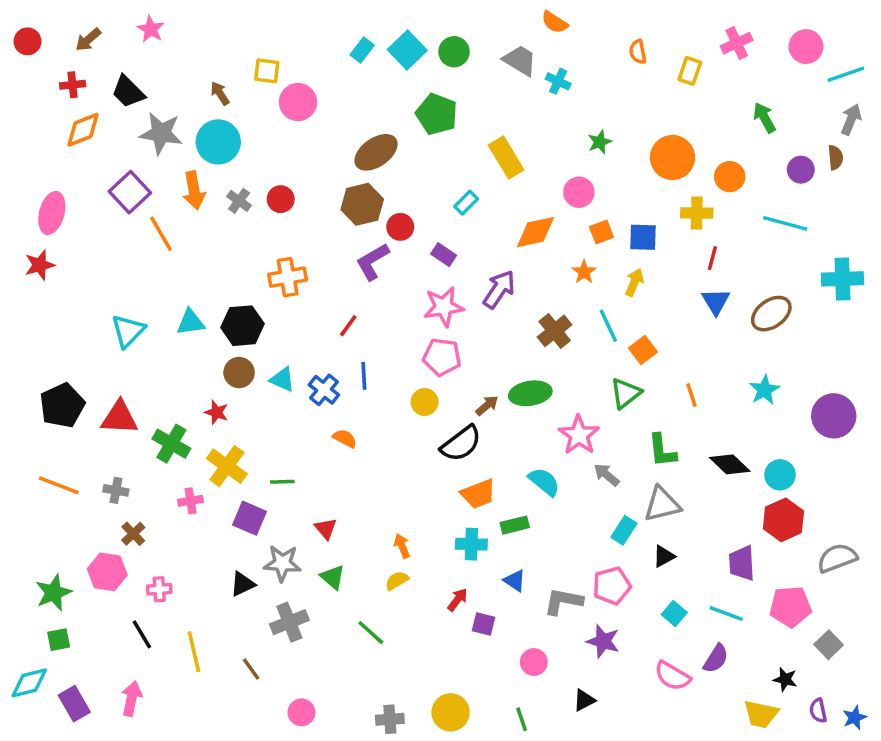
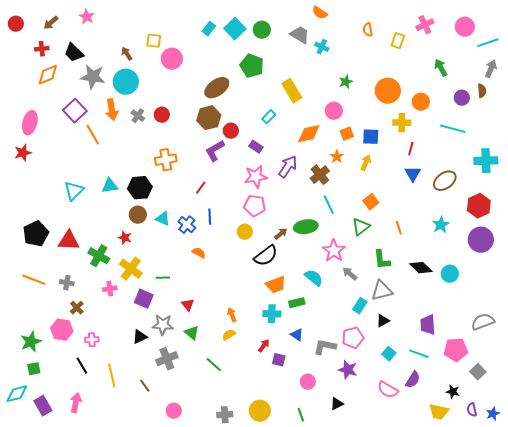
cyan line: (608, 326) -> (329, 205), moved
brown cross: (555, 331) -> (320, 175), moved
red hexagon: (783, 520) -> (479, 206), moved

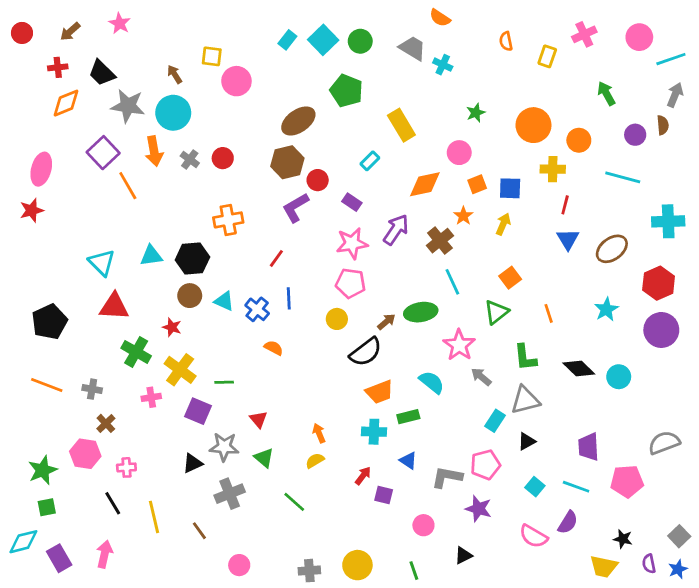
cyan triangle: (74, 191) -> (102, 263), turned -30
red triangle: (69, 241) -> (114, 307), moved
gray square: (478, 372) -> (679, 536), moved

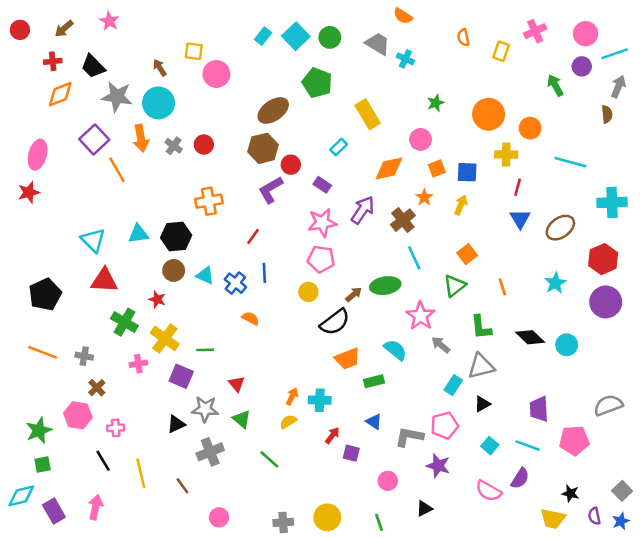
purple circle: (635, 135) -> (582, 66), moved
cyan cross: (374, 432) -> (320, 400), moved
orange arrow: (319, 433) -> (292, 396), turned 48

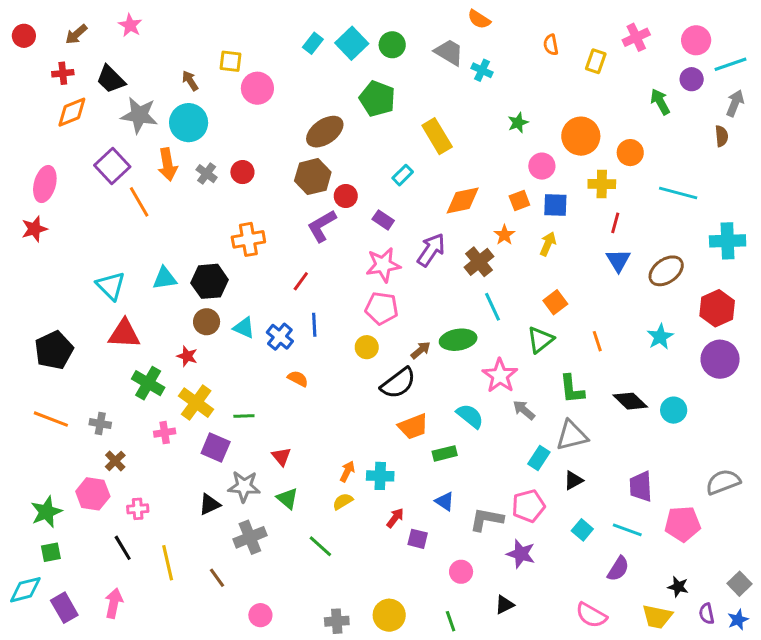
pink circle: (421, 139) -> (542, 166), moved
pink semicircle: (489, 491) -> (591, 615), moved

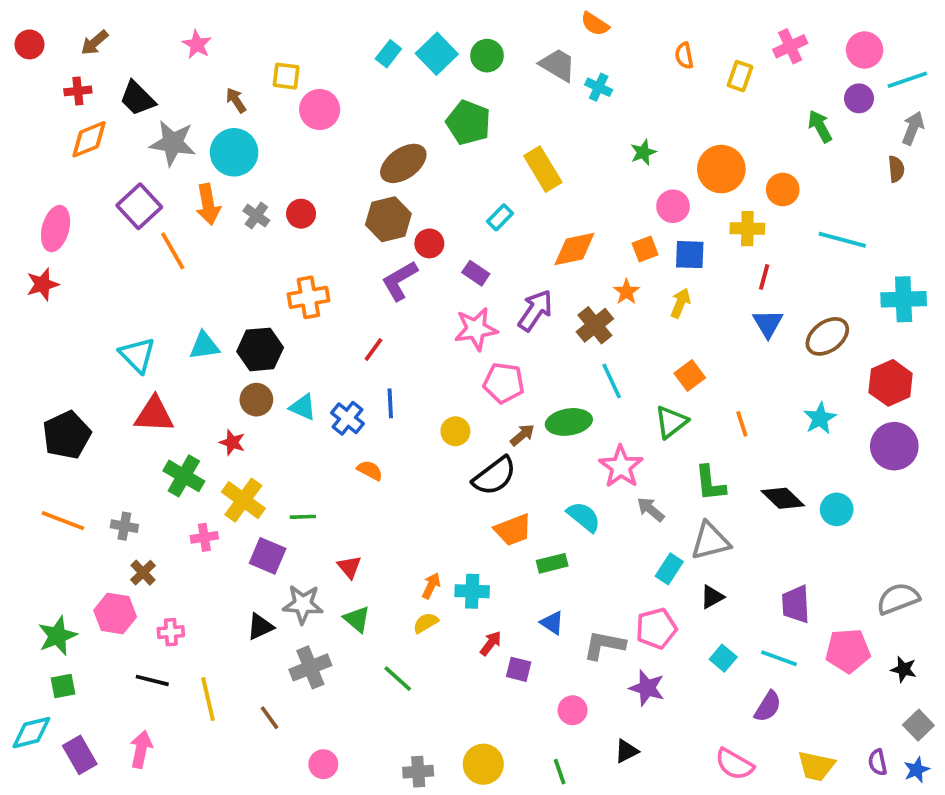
pink star: (130, 25) -> (197, 44), moved
pink pentagon: (382, 308) -> (504, 383), moved
black line: (123, 548) -> (152, 680), turned -45
black star: (678, 587) -> (904, 669), moved

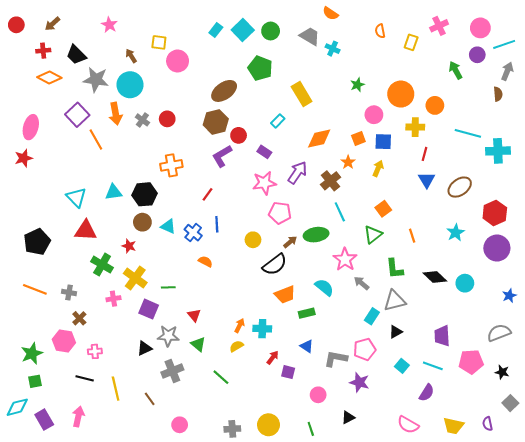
orange diamond: (89, 139) -> (49, 78), turned 50
cyan cross: (904, 299) -> (498, 151), moved
blue star: (917, 770) -> (509, 296), moved

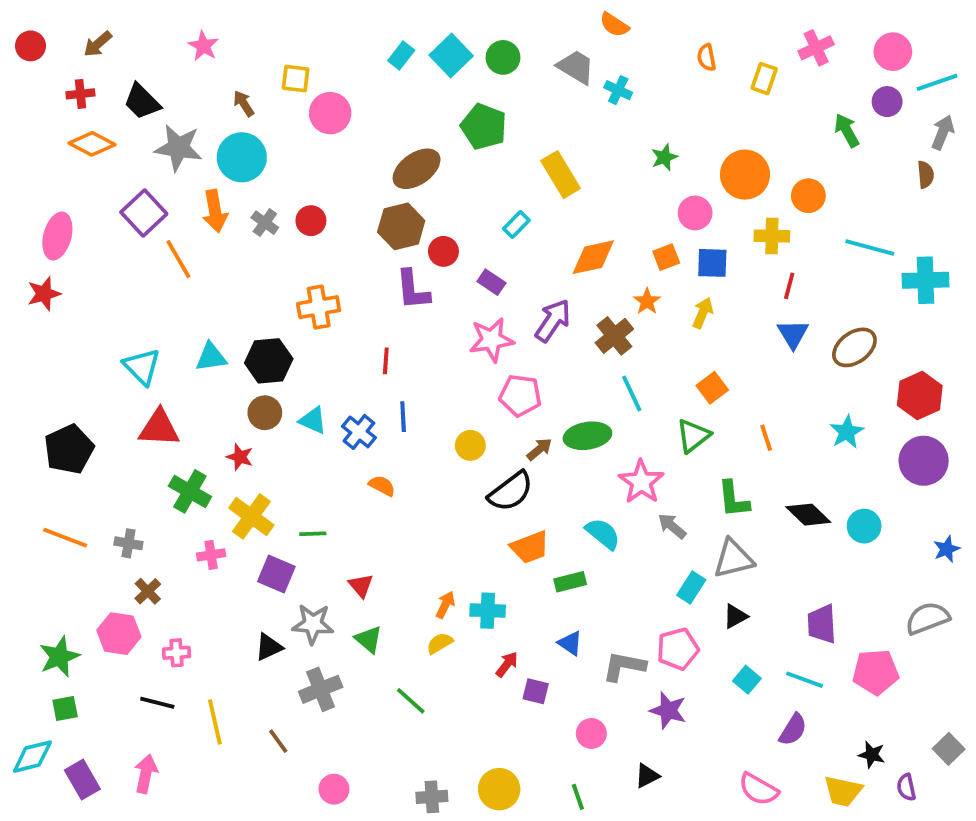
purple L-shape: (222, 156) -> (413, 290), turned -65
red line: (208, 194) -> (386, 361), turned -32
black star: (502, 372) -> (872, 755), moved

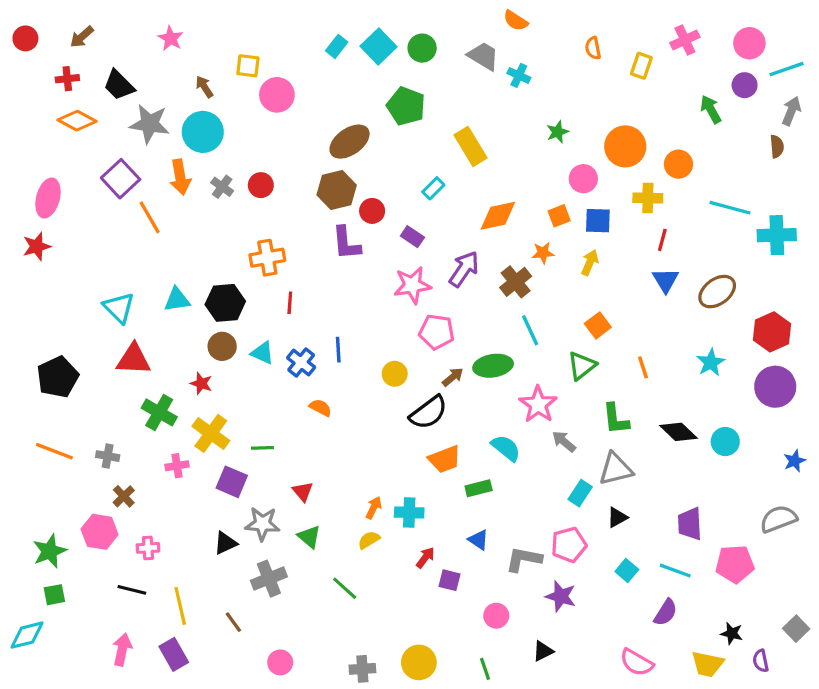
orange star: (647, 301) -> (543, 253), turned 30
red line: (386, 361) -> (290, 303), moved
purple rectangle: (82, 780) -> (174, 654), moved

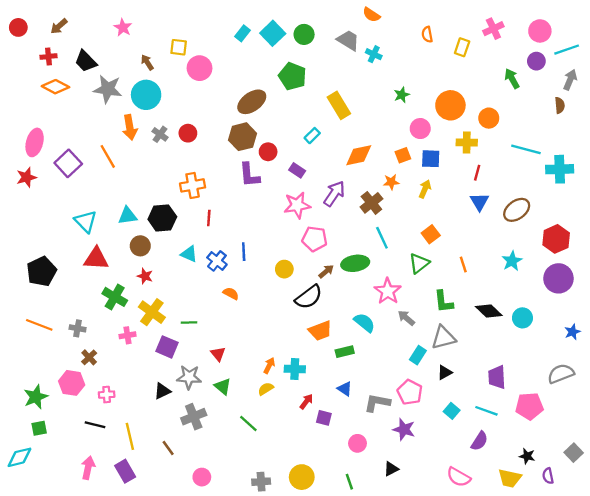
purple square: (121, 179) -> (68, 163), moved
brown circle: (222, 346) -> (140, 246), moved
pink pentagon: (569, 545) -> (410, 392), turned -30

